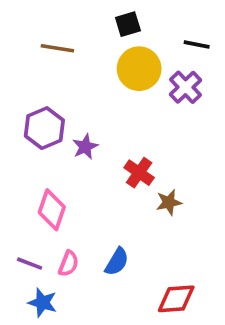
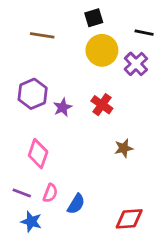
red cross: (139, 173) -> (102, 105), moved
blue semicircle: (117, 262) -> (76, 204), moved

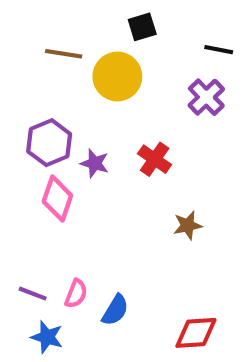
yellow circle: (102, 50) -> (117, 77), moved
purple star: (63, 107) -> (95, 163), turned -30
pink diamond: (38, 154) -> (57, 198), moved

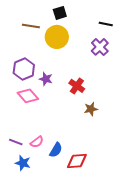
black square: (142, 27) -> (60, 13), moved
red cross: (155, 159) -> (77, 86), moved
pink diamond: (57, 198) -> (28, 96), turned -60
pink semicircle: (76, 294) -> (37, 142), turned 32
red diamond: (196, 333) -> (77, 161), moved

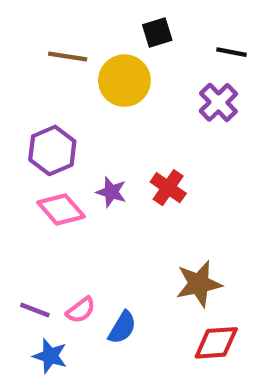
black square: (60, 13) -> (157, 32), moved
purple star: (46, 79) -> (111, 192), moved
brown star: (91, 109) -> (199, 284), moved, size x1.5
red diamond: (77, 161) -> (216, 343), moved

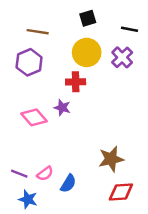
yellow circle: (124, 81) -> (87, 52), moved
purple hexagon: (52, 150) -> (29, 62), moved
red cross: (168, 188) -> (76, 82), moved, turned -36

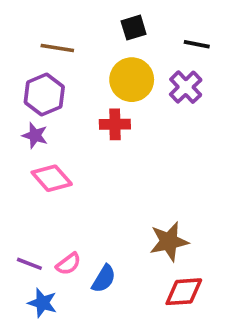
purple star: (62, 108) -> (35, 135), moved

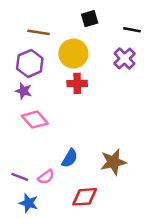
yellow circle: (132, 80) -> (73, 53), moved
blue semicircle: (104, 279) -> (70, 158), moved
red diamond: (184, 292) -> (85, 197), moved

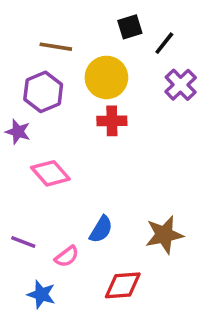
black line: (132, 30) -> (164, 43), moved, turned -63
purple star: (24, 91) -> (18, 132), moved
purple line: (20, 177) -> (23, 242), moved

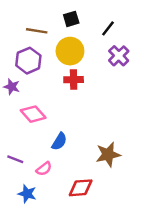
black square: (130, 27) -> (71, 19), moved
blue semicircle: (101, 229) -> (59, 141), moved

